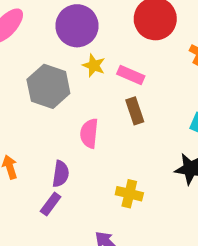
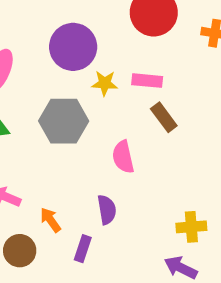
yellow cross: (129, 194) -> (191, 227), moved
purple rectangle: (51, 204) -> (83, 249), moved

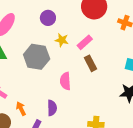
purple circle: (73, 47) -> (48, 18), size x0.6
pink rectangle: (147, 81) -> (85, 42), turned -56

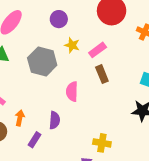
orange arrow: (21, 109) -> (20, 118), turned 32

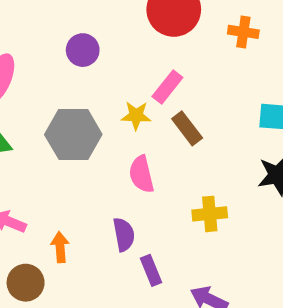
yellow star: (72, 45) -> (136, 116), moved
purple rectangle: (35, 140) -> (151, 270), moved, turned -40
yellow cross: (102, 143) -> (210, 214), moved

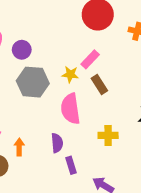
purple circle: (83, 50) -> (22, 50), moved
pink semicircle: (142, 174) -> (70, 109), size x1.4

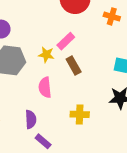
pink semicircle: (70, 109) -> (45, 87), size x0.7
purple rectangle: (71, 165) -> (43, 141), turned -35

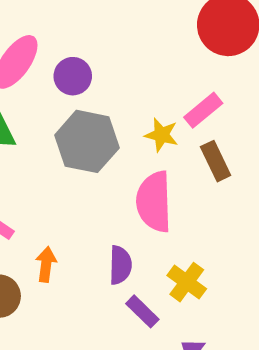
pink semicircle: (45, 87) -> (154, 202), size x1.4
yellow cross: (80, 114) -> (187, 282), moved, turned 30

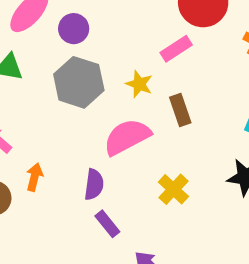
pink rectangle: (203, 110) -> (176, 49), moved
pink semicircle: (154, 202) -> (127, 137), turned 57
yellow cross: (187, 282) -> (173, 189), moved

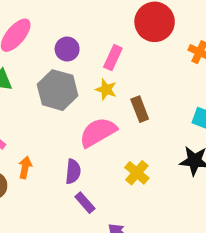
purple circle: (74, 29) -> (67, 49), moved
pink rectangle: (176, 49) -> (113, 58), moved, turned -30

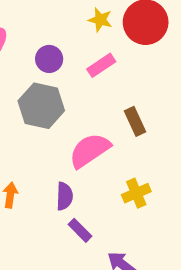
pink rectangle: (113, 58) -> (101, 65), turned 35
yellow star: (106, 90) -> (100, 20), moved
yellow cross: (137, 173) -> (136, 193), turned 30

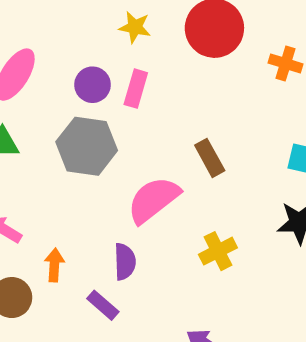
yellow star: (100, 20) -> (135, 27), moved
pink rectangle: (101, 65) -> (136, 89), moved, turned -36
purple rectangle: (80, 230) -> (103, 305), moved

